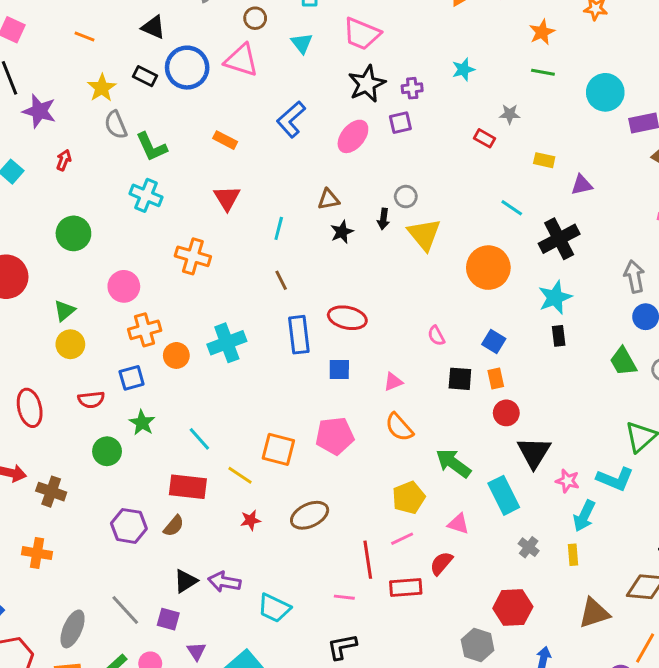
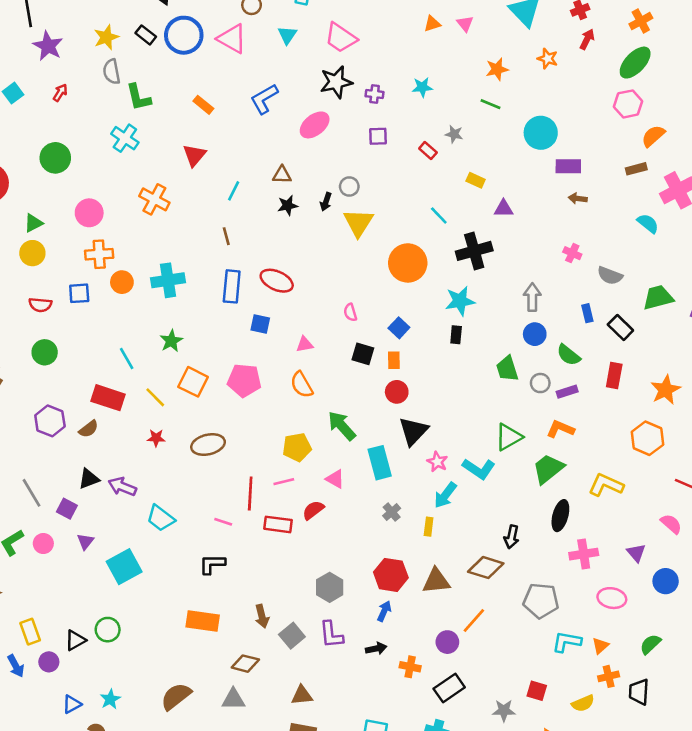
purple square: (400, 123) -> (378, 136), moved
green star: (142, 423) -> (171, 341), moved
red hexagon: (513, 607) -> (391, 575), moved

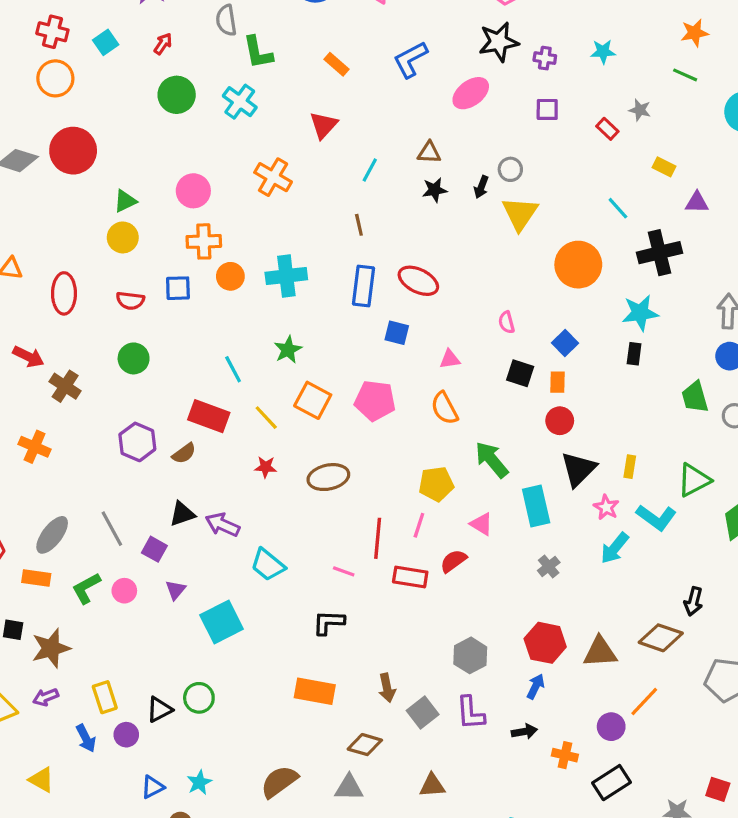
green circle: (55, 158) -> (177, 95), moved
pink line: (284, 482) -> (419, 525), turned -60
yellow rectangle: (429, 527) -> (630, 467), moved

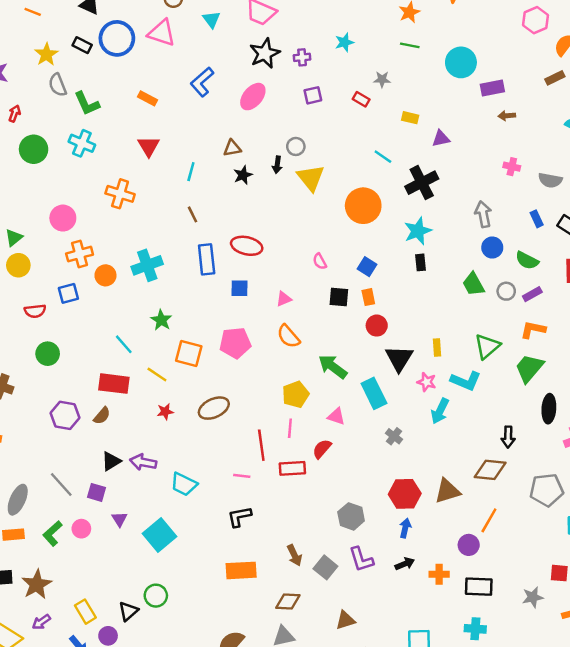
black rectangle: (611, 783) -> (479, 587), turned 48

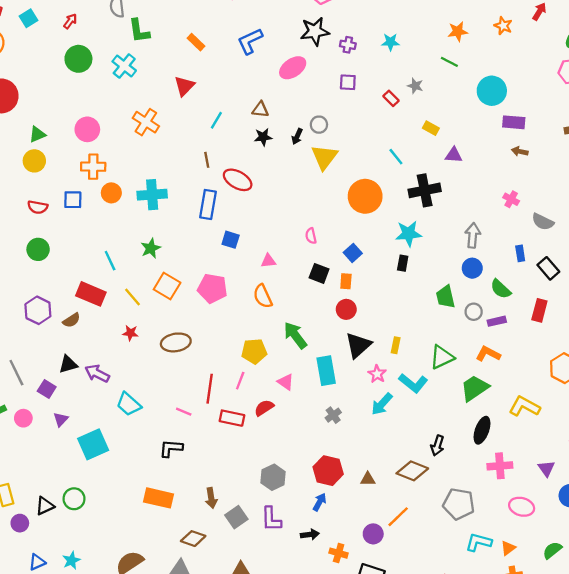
red ellipse: (247, 246) -> (238, 180), moved
brown triangle: (447, 491) -> (368, 479), size x0.6

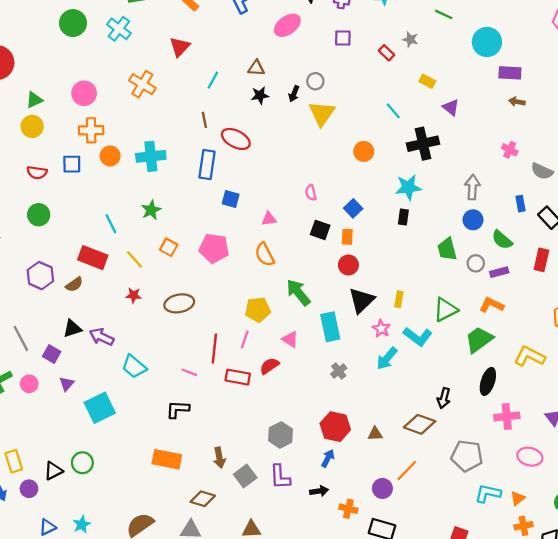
purple triangle: (454, 155) -> (451, 107), turned 36
orange circle: (365, 196) -> (364, 151), size x0.6
orange square: (167, 286) -> (169, 247), size x0.7

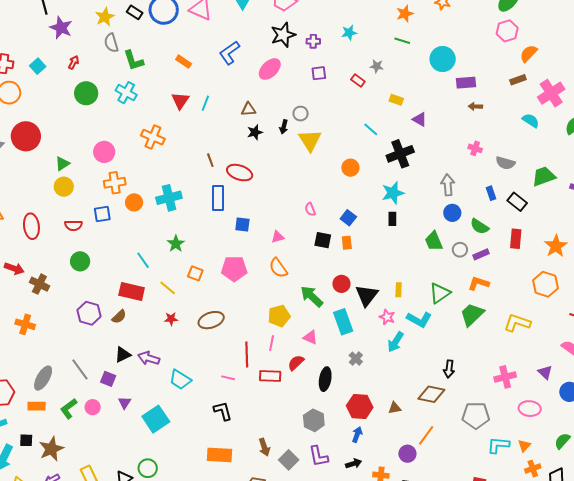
cyan line: (213, 80) -> (205, 103), moved
red circle: (348, 265) -> (341, 284), moved
black ellipse: (488, 381) -> (325, 379), moved
black L-shape: (178, 409) -> (223, 411), turned 80

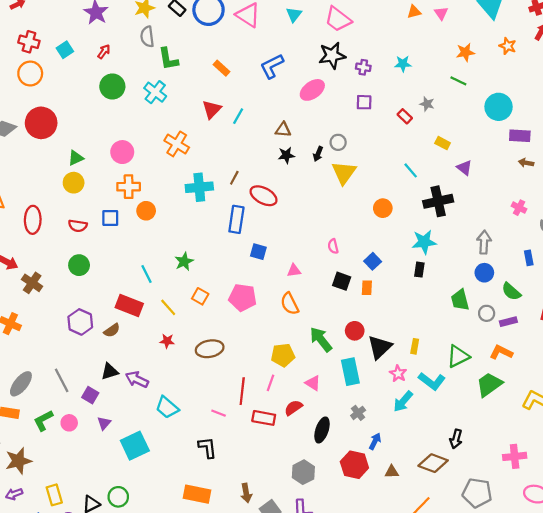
brown line: (210, 160) -> (234, 178), turned 40
cyan cross: (169, 198) -> (199, 187), moved
blue arrow: (357, 435) -> (375, 441), moved

